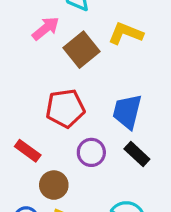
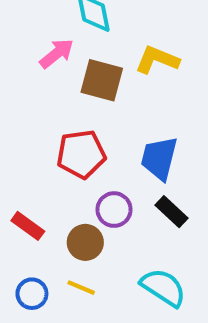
brown square: (82, 50) -> (102, 80), turned -36
red rectangle: (28, 151) -> (28, 226), moved
brown circle: (54, 185) -> (85, 242), moved

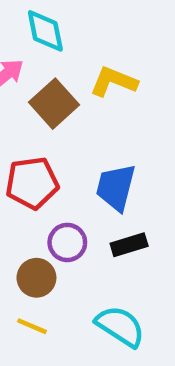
brown square: (102, 80) -> (54, 104), turned 33
black rectangle: (171, 212) -> (129, 245), turned -60

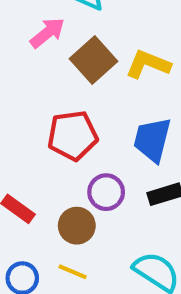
yellow L-shape: (114, 82) -> (148, 64), moved

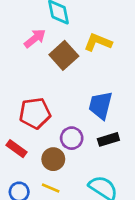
yellow L-shape: (148, 64) -> (98, 42), moved
red pentagon: (73, 135) -> (35, 113), moved

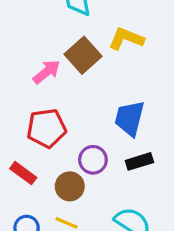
pink arrow: (35, 38) -> (46, 72), moved

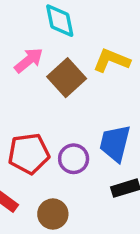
pink arrow: (46, 72) -> (29, 60), moved
purple circle: (93, 160) -> (74, 159), moved

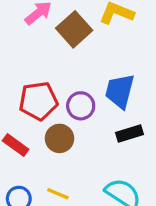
brown circle: (53, 214) -> (60, 138), moved

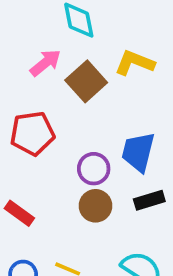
red pentagon: (38, 101) -> (32, 133), moved
brown circle: (60, 138) -> (96, 206), moved

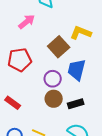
yellow L-shape: (135, 63) -> (81, 33), moved
brown square: (86, 81) -> (59, 47), moved
black rectangle: (149, 200) -> (76, 104), moved

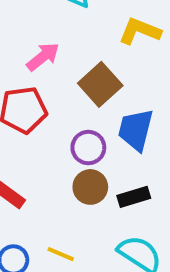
pink arrow: (27, 22) -> (43, 57), moved
yellow L-shape: (81, 33) -> (140, 31), moved

